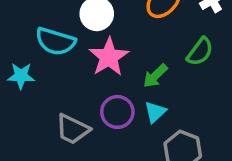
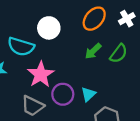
pink star: (109, 57) -> (41, 74), moved
green arrow: (155, 76) -> (93, 51), moved

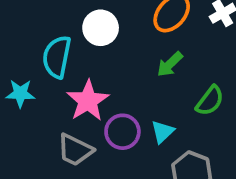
cyan semicircle: (21, 47) -> (57, 57), turned 84
green semicircle: (119, 54) -> (210, 101), moved

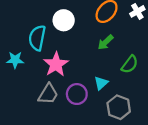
purple circle: (122, 132) -> (77, 94), moved
gray trapezoid: (75, 150) -> (48, 94), turned -85

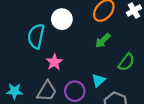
cyan star: (15, 60) -> (15, 91), moved
pink star: (56, 64) -> (54, 62), size x0.7

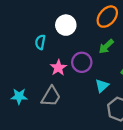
cyan semicircle: (36, 36) -> (40, 42), size x0.6
purple circle: (75, 91) -> (82, 62), moved

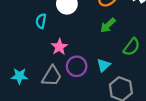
purple circle: (82, 62) -> (77, 66), moved

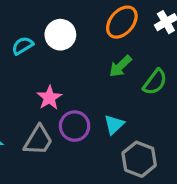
cyan semicircle: (41, 21) -> (23, 46), moved, turned 48
green semicircle: (132, 47) -> (155, 82), moved

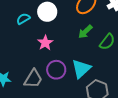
pink star: (49, 98) -> (45, 43), moved
cyan triangle: (114, 124) -> (81, 69), size x1.5

